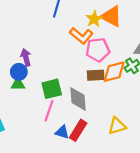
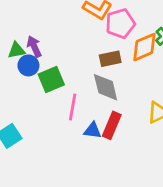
brown rectangle: (96, 75) -> (110, 59), moved
green triangle: (18, 84) -> (16, 50), moved
green square: (52, 89) -> (51, 79), moved

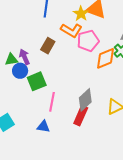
brown rectangle: (110, 59) -> (48, 46), moved, turned -49
gray diamond: (106, 87) -> (85, 100), moved, turned 60
blue triangle: (93, 130) -> (43, 127), moved

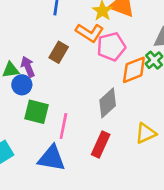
green square: (37, 81) -> (36, 112), moved, turned 36
gray diamond: (85, 100) -> (108, 103), moved
blue triangle: (43, 127) -> (52, 158), size x1.6

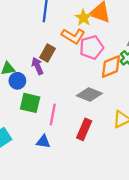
purple arrow: (28, 67) -> (37, 66), moved
gray diamond: (108, 103) -> (89, 94), turned 65
blue triangle: (52, 158) -> (43, 142), size x0.6

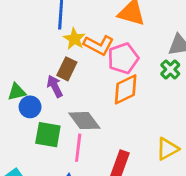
yellow star: (83, 18) -> (74, 39), moved
orange diamond: (111, 66) -> (126, 89), moved
gray diamond: (89, 94) -> (84, 121), moved, turned 35

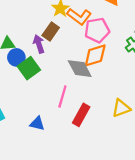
gray diamond: (84, 121) -> (80, 69), moved
green square: (48, 135) -> (29, 68), moved, turned 35
pink line: (78, 148) -> (62, 96), moved

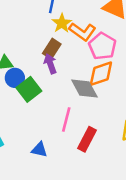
pink pentagon: (97, 30) -> (102, 46), turned -30
purple arrow: (39, 44) -> (50, 64), moved

